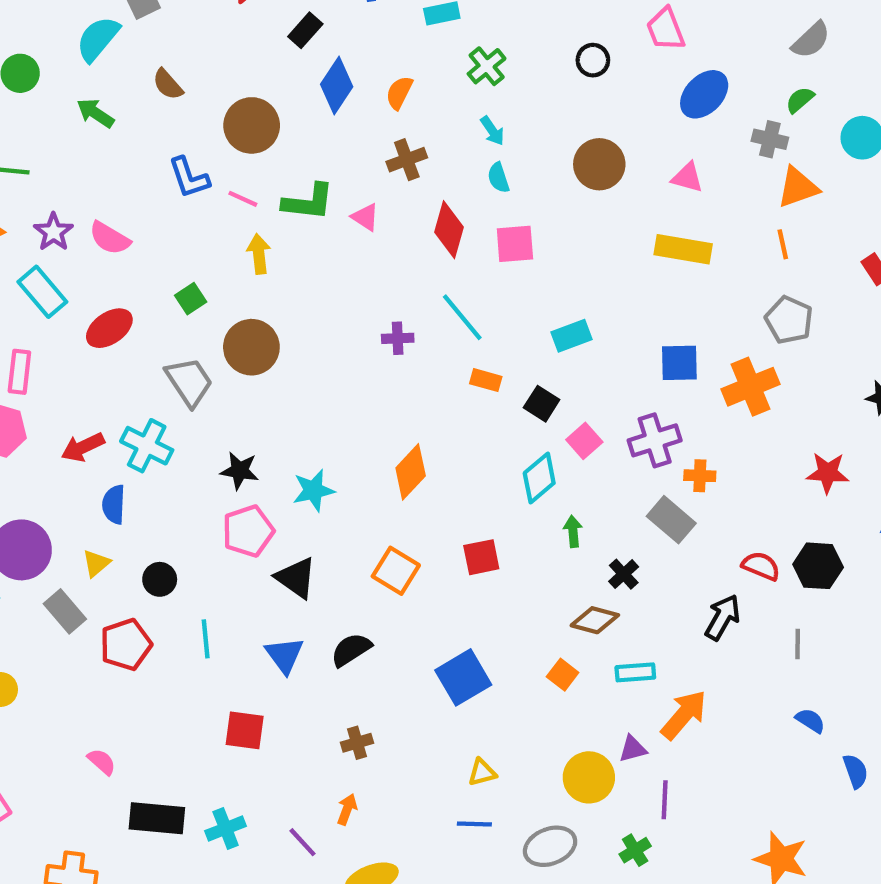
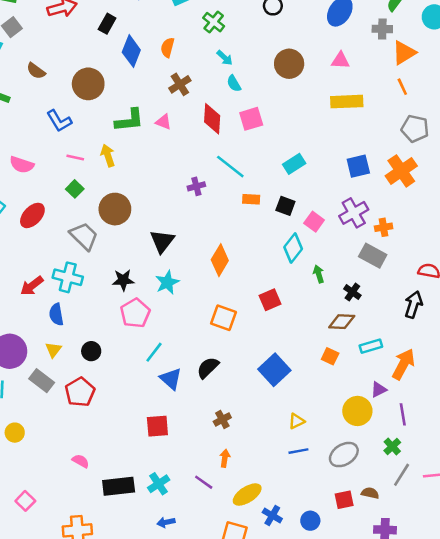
pink line: (243, 199) -> (75, 158), moved
black triangle: (296, 578) -> (162, 241), moved, turned 44
cyan line: (206, 639) -> (154, 352), moved, turned 55

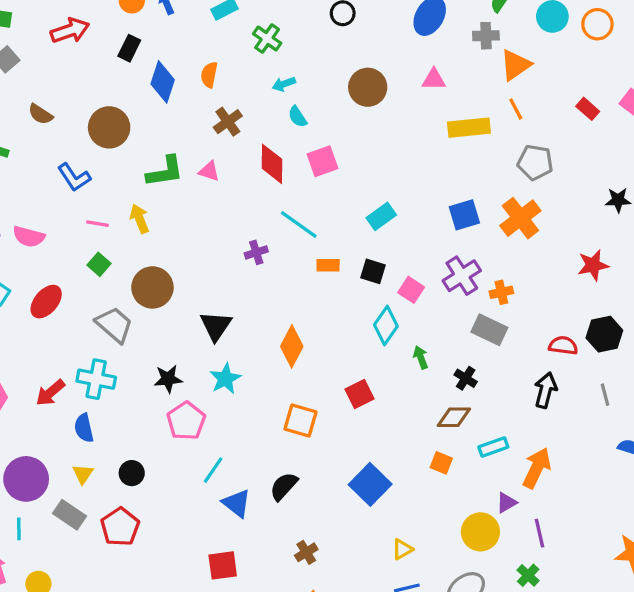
cyan arrow: (225, 58) -> (284, 84), turned 120
yellow rectangle: (347, 102) -> (469, 128), moved

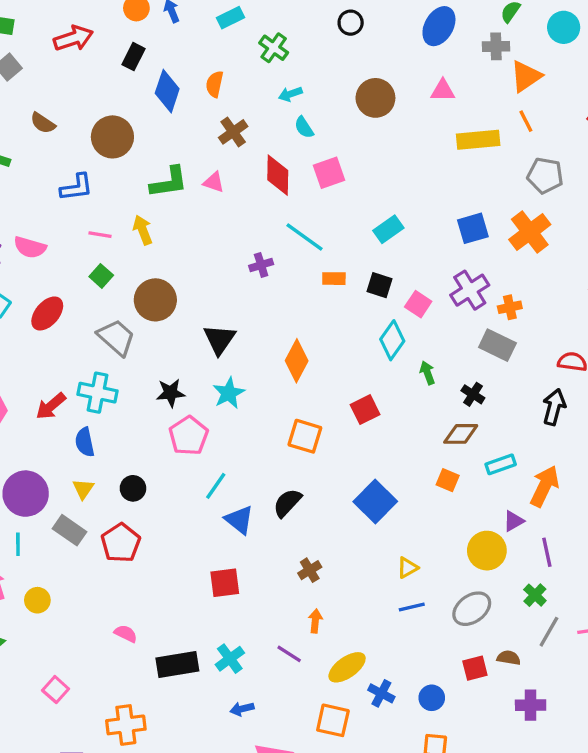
blue L-shape: (74, 177) -> (76, 187), turned -64

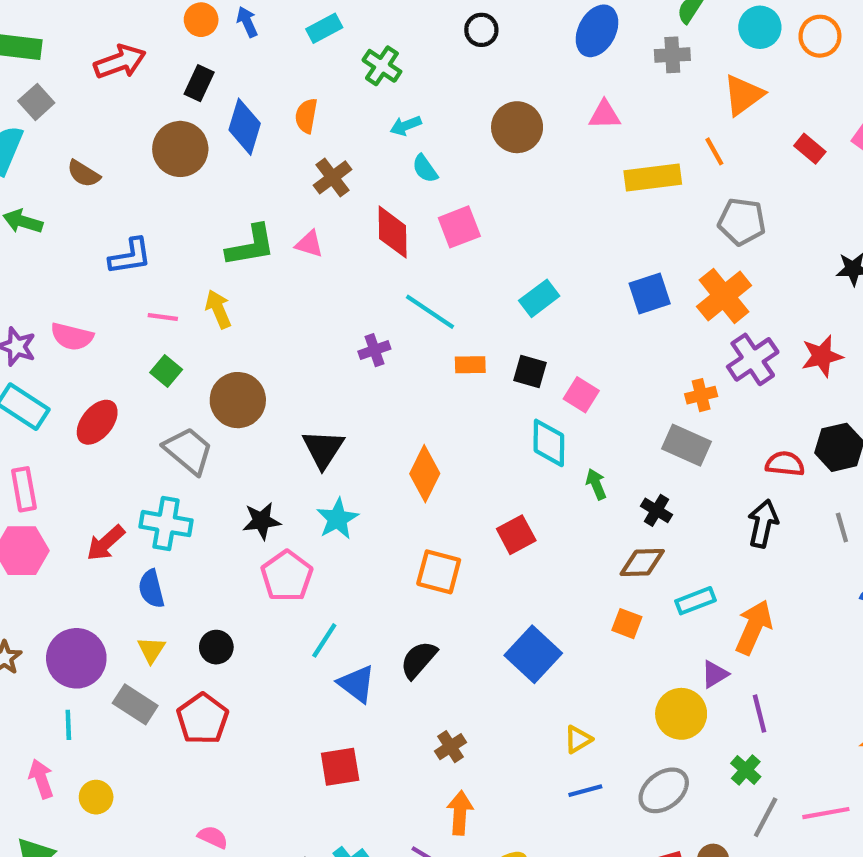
orange triangle: (526, 76) -> (743, 95), moved
brown circle: (112, 137) -> (180, 149), moved
purple cross: (470, 290) -> (753, 359), moved
cyan diamond: (392, 340) -> (549, 443), turned -33
orange arrow: (315, 621) -> (460, 813), size x1.4

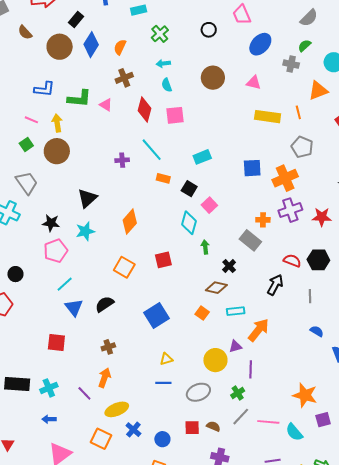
brown semicircle: (84, 174) -> (25, 32), moved
blue L-shape: (130, 256) -> (44, 89), moved
brown circle: (238, 400) -> (57, 151), moved

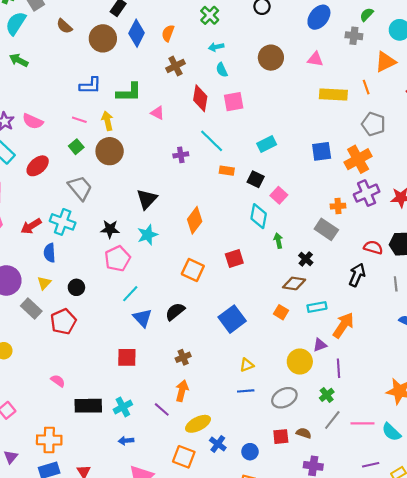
pink triangle: (106, 105) -> (157, 113), moved

